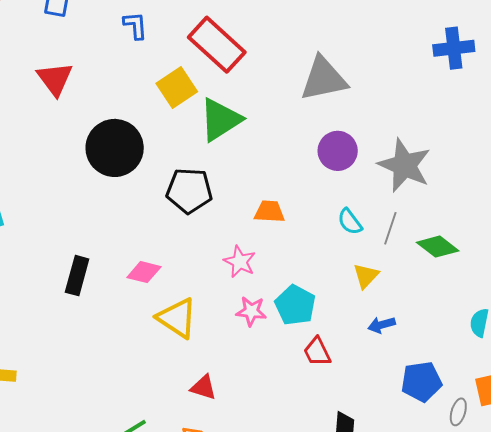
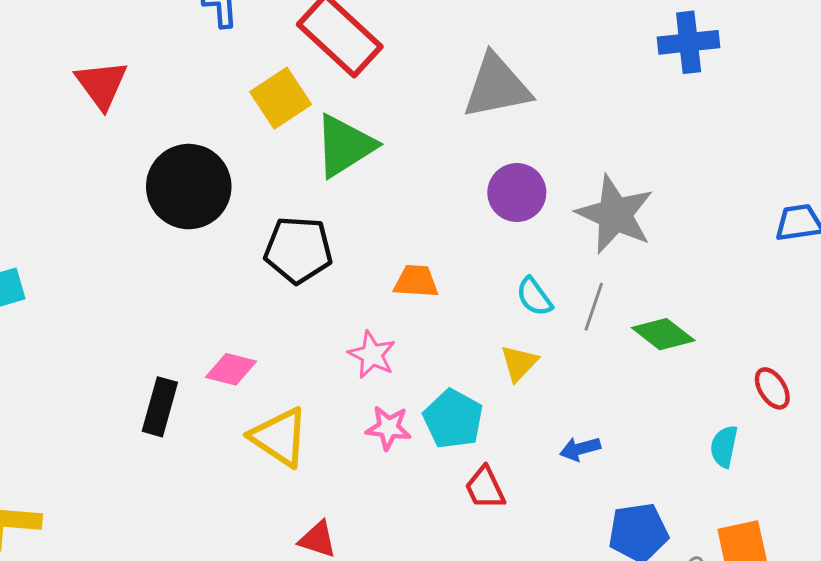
black rectangle: (77, 276) -> (160, 407), moved
yellow triangle: (366, 276) -> (519, 363), moved

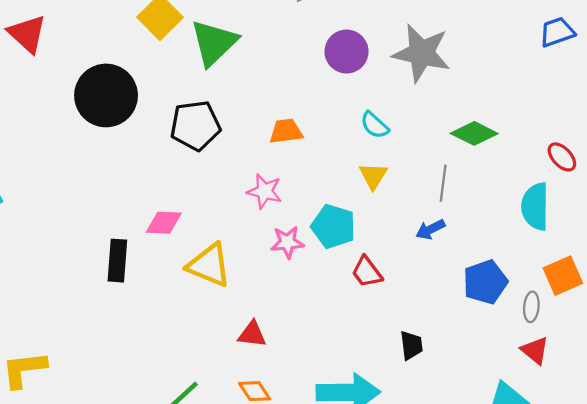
gray line: (594, 307) -> (443, 183), moved
cyan semicircle: (724, 446) -> (535, 206), size x1.5

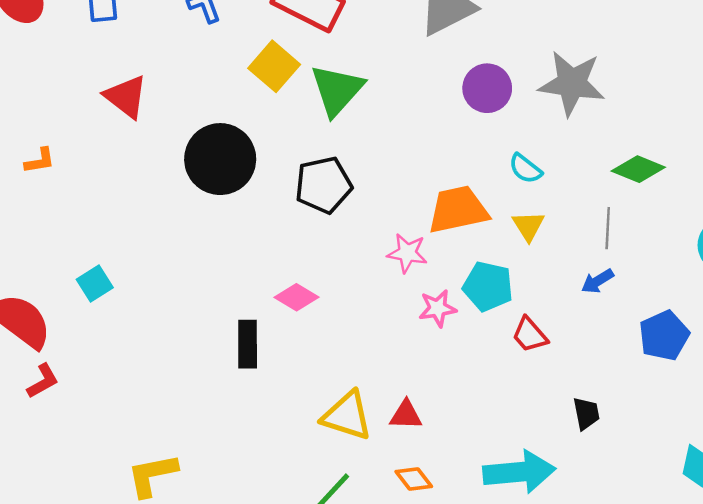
orange trapezoid: (286, 131) -> (458, 210), moved, size x1.6
pink diamond: (164, 223) -> (296, 297), turned 33
yellow triangle: (209, 265) -> (347, 416), moved

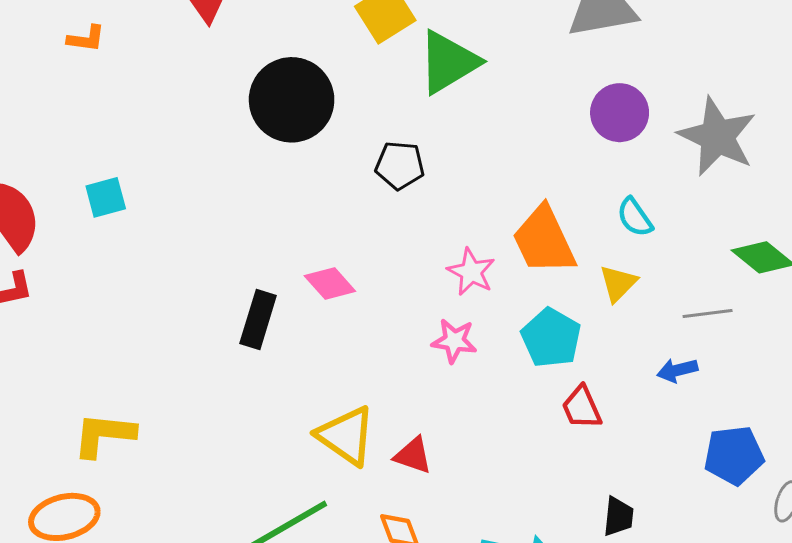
black pentagon: (323, 185) -> (400, 165), size x0.7
orange trapezoid: (458, 210) -> (544, 240), turned -120
gray line: (608, 228) -> (708, 314), turned 63
pink star: (438, 308) -> (454, 341), moved

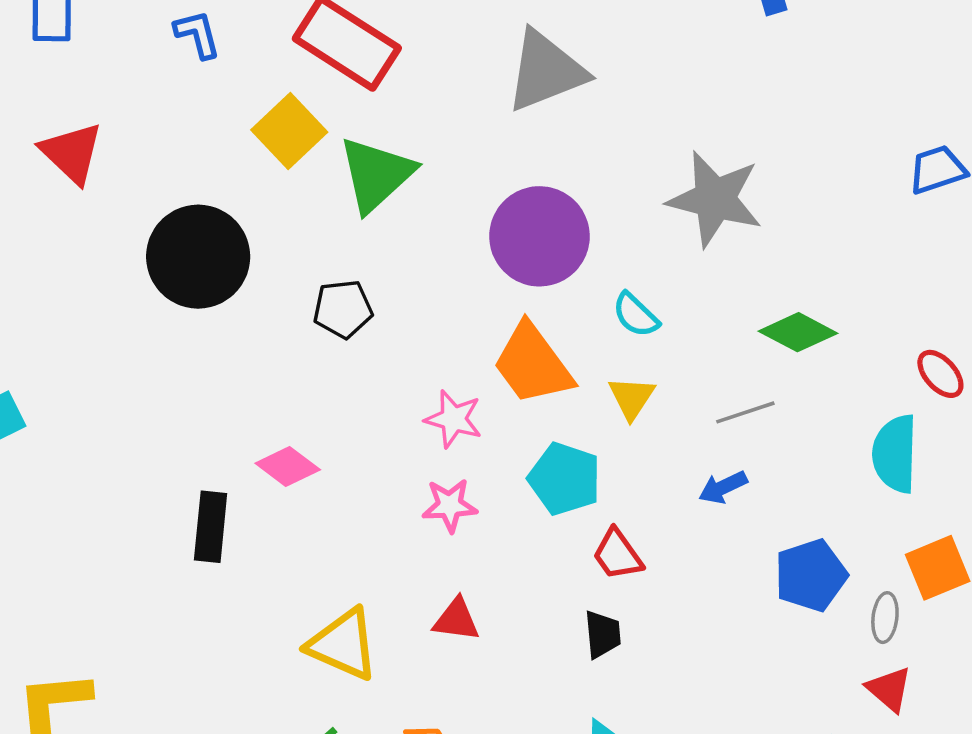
purple circle: (620, 113) -> (539, 236), moved, size x1.4
red triangle: (413, 455) -> (456, 620), moved
black trapezoid: (618, 517) -> (603, 634), moved

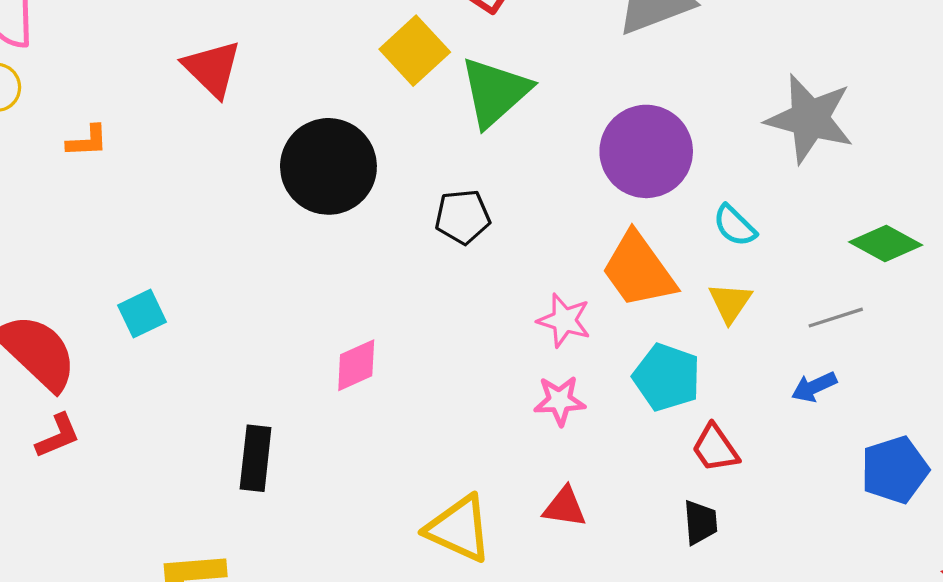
pink diamond: (288, 467) -> (356, 365), moved, turned -62
black rectangle: (211, 527) -> (256, 458), moved

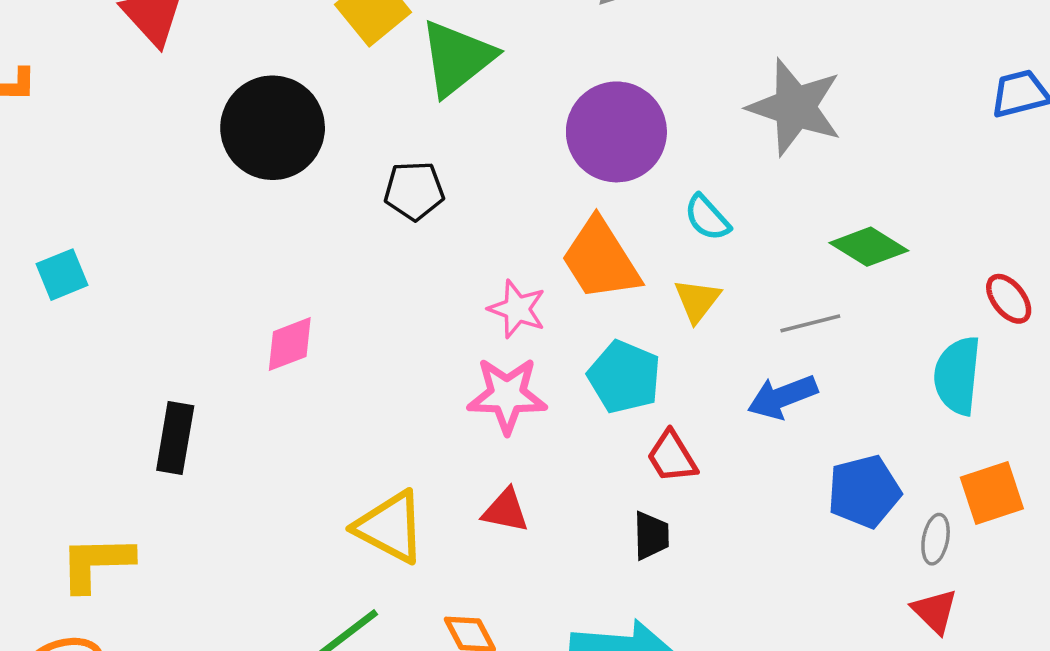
blue arrow: (814, 387) -> (782, 397), size x1.4
pink star: (560, 401) -> (507, 395), size x1.4

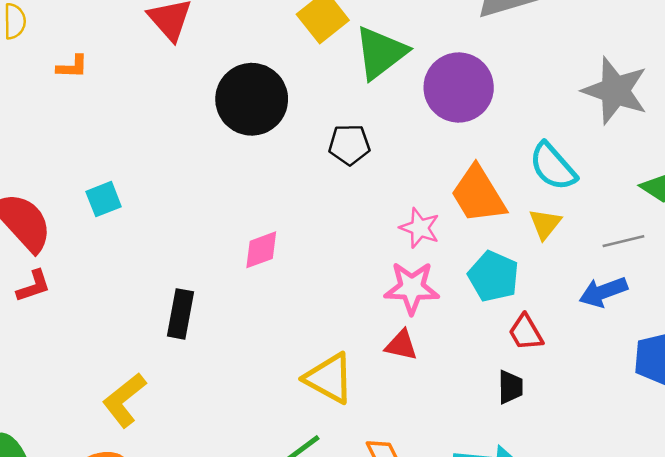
purple circle: (616, 132) -> (459, 87), moved
cyan semicircle: (707, 218) -> (553, 167), size x1.5
red triangle: (506, 510) -> (401, 345), moved
yellow L-shape: (96, 563) -> (124, 400), turned -38

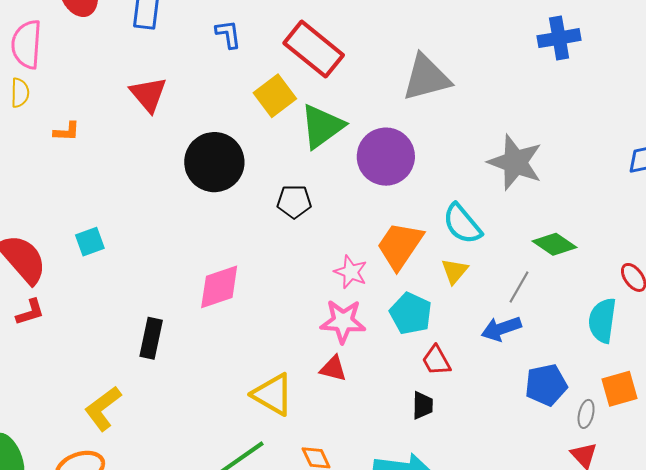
orange trapezoid: (478, 195) -> (400, 245), turned 64
gray line: (623, 241) -> (519, 287), turned -48
pink diamond: (261, 250) -> (219, 287), size x1.4

